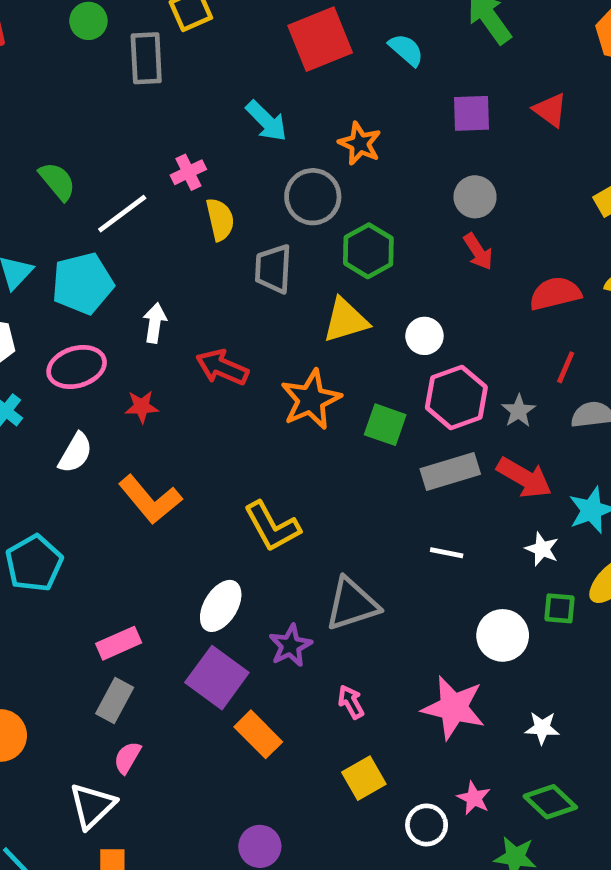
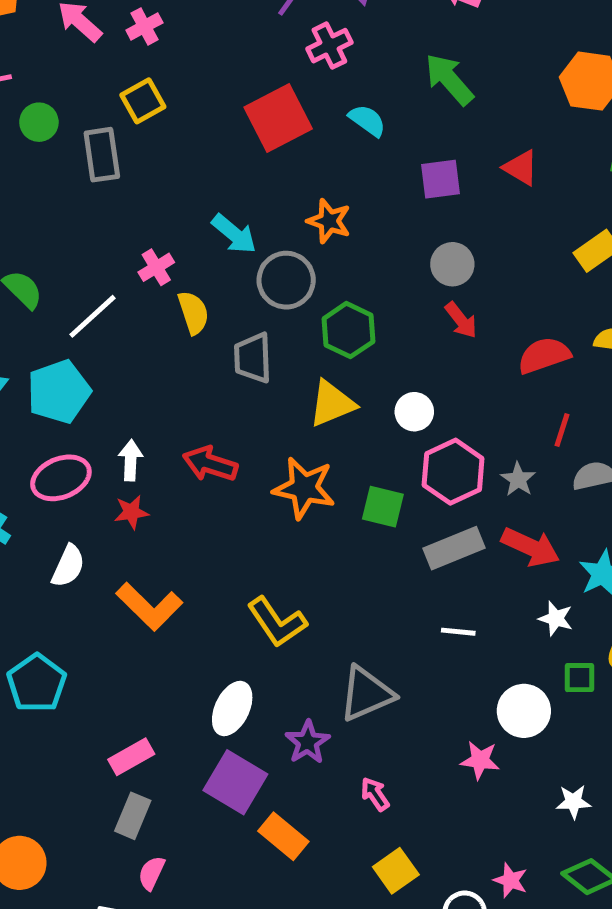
cyan arrow: (266, 121) -> (234, 234), moved
white arrow: (155, 323) -> (131, 460), moved
orange star: (311, 400) -> (304, 488), turned -30
pink star: (454, 708) -> (480, 760), moved, size x0.6

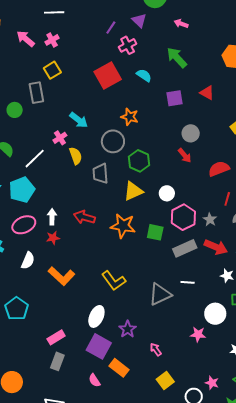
green circle: (39, 122) -> (15, 110), moved
cyan arrow: (234, 234) -> (79, 120), moved
gray circle: (452, 264) -> (191, 133), moved
gray triangle: (366, 694) -> (160, 294), moved
pink semicircle: (151, 873) -> (94, 380), moved, turned -56

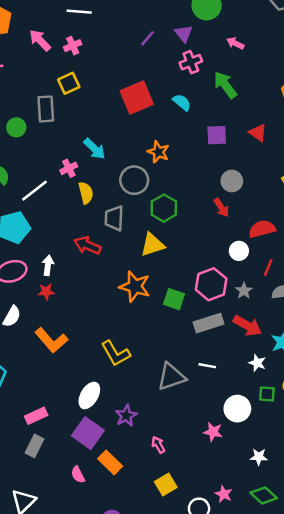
pink cross: (128, 45) -> (191, 62), moved
white circle: (167, 193) -> (239, 251), moved
red arrow: (84, 217) -> (87, 245), moved

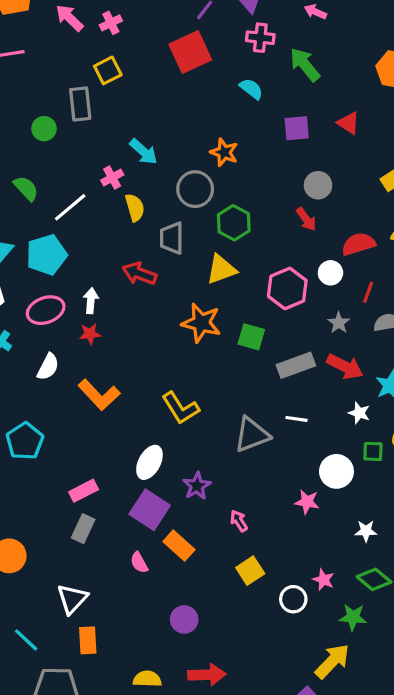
pink cross: (191, 62) -> (260, 38), turned 30
red square: (137, 97) -> (190, 52), moved
pink hexagon: (211, 284) -> (287, 288), moved

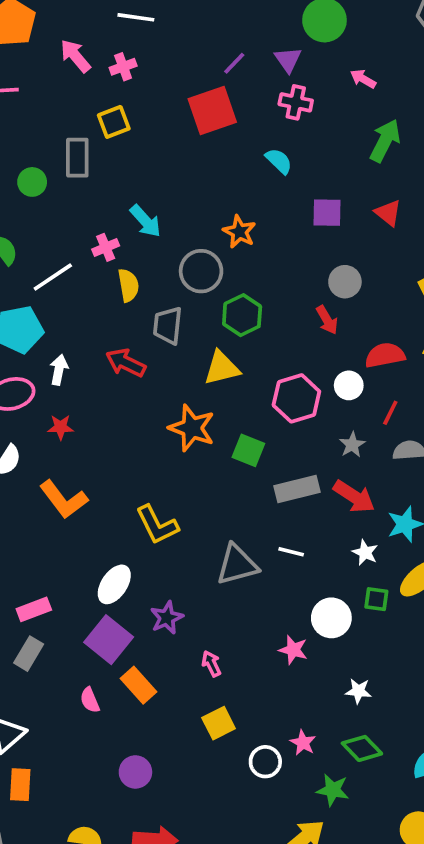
green arrow: (305, 65) -> (385, 141), moved, turned 60
white arrow: (91, 301) -> (59, 370), moved

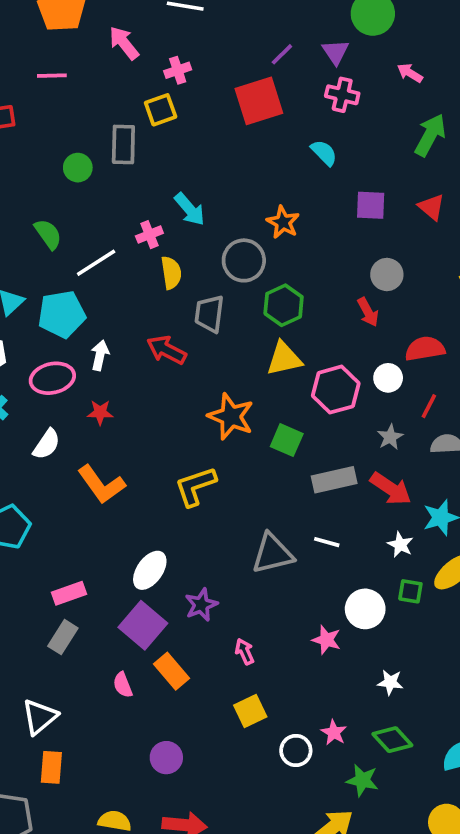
pink cross: (123, 67) -> (178, 70), moved
yellow triangle: (222, 368) -> (284, 359), moved
yellow L-shape: (157, 525) -> (195, 486), moved, turned 96

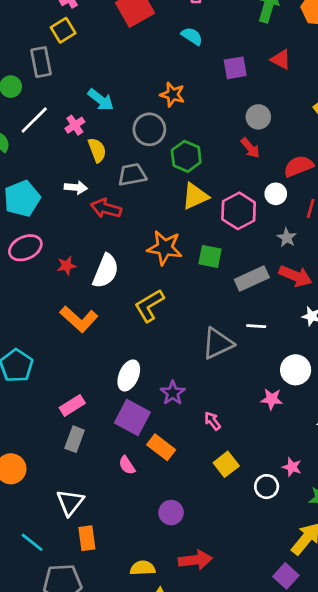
white line: (96, 263) -> (34, 120), moved
gray trapezoid: (209, 314) -> (132, 175), turned 84
white arrow: (100, 355) -> (76, 187), moved, turned 95
white semicircle: (47, 444) -> (106, 271), moved, size x1.4

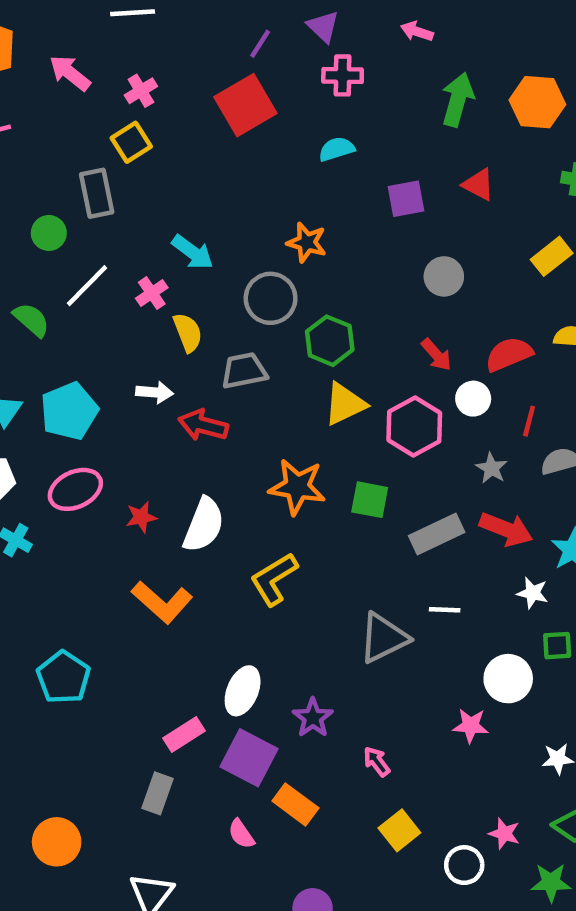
cyan semicircle: (192, 36) -> (337, 149), turned -50
red arrow: (250, 148) -> (436, 355), moved
pink rectangle: (72, 405) -> (184, 735), moved

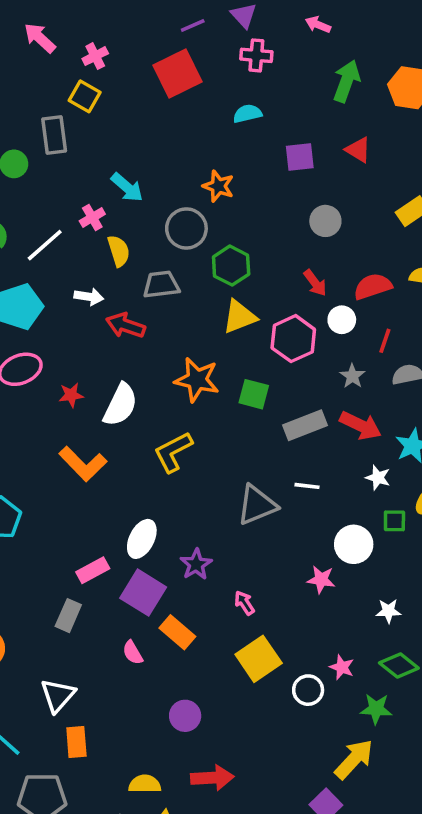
purple line: (260, 44) -> (193, 25), turned 30
yellow square: (131, 142) -> (85, 96), turned -32
white line: (87, 286) -> (45, 245), moved
yellow square: (399, 830) -> (259, 659), size x1.4

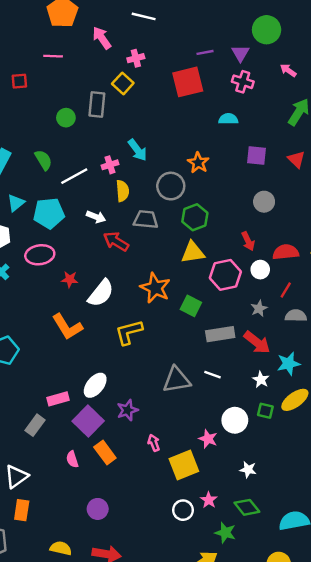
yellow square: (259, 659) -> (184, 465), moved

